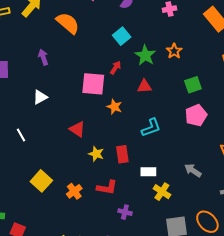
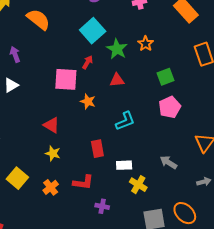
cyan square: (122, 36) -> (93, 31), size x1.4
white triangle: (40, 97) -> (11, 85), moved
yellow star: (96, 154) -> (53, 153), moved

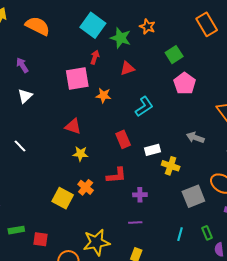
yellow square: (17, 178) -> (63, 198), moved

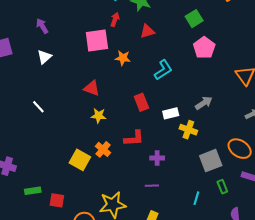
gray arrow: (195, 138) -> (204, 103), moved, turned 126
green rectangle: (207, 233) -> (222, 187), moved

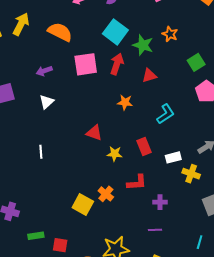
red arrow: (115, 20) -> (117, 64), size x1.5
purple arrow: (42, 26) -> (44, 71), turned -77
pink square: (97, 40) -> (86, 64), moved
white line: (38, 107) -> (41, 152), turned 40
yellow star: (99, 116) -> (115, 154), moved

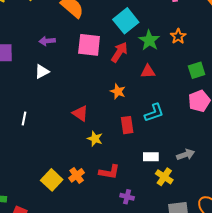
red rectangle: (144, 147) -> (127, 125), moved

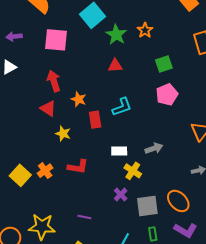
red arrow: (119, 52) -> (54, 81), moved, turned -50
orange star: (118, 91) -> (79, 99), moved
purple cross: (127, 197) -> (121, 195), moved, turned 32

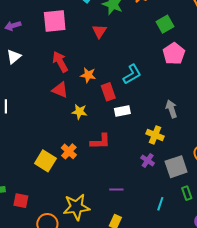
red triangle: (115, 66) -> (99, 31), moved, turned -42
gray arrow: (154, 148) -> (171, 109), turned -78
white rectangle: (119, 151) -> (122, 111), moved

